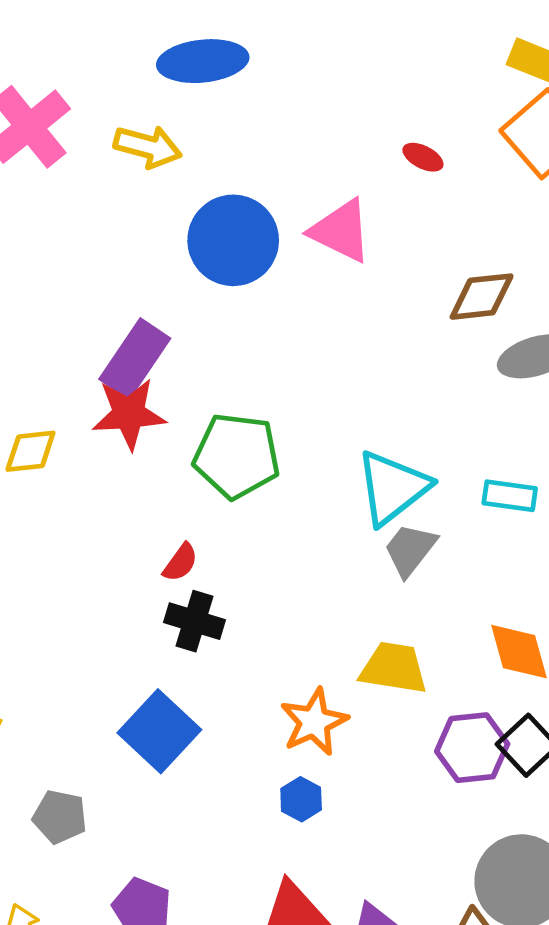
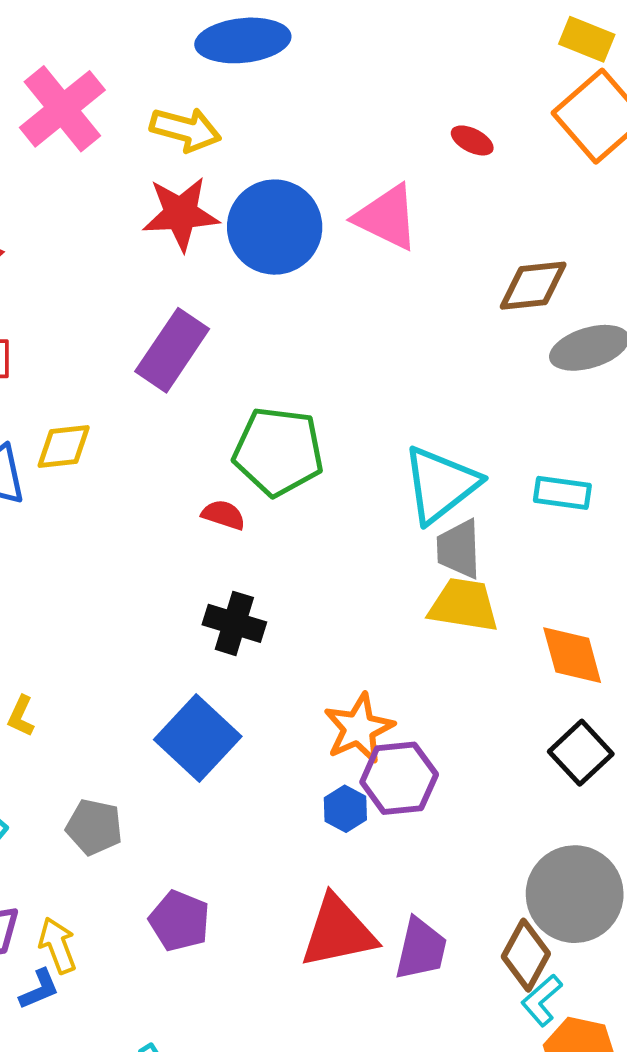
red star: (129, 414) -> (181, 214), moved
gray trapezoid: (410, 550) -> (459, 549), turned -40
red semicircle: (180, 563) -> (223, 515), moved, turned -108
yellow trapezoid: (394, 668) -> (464, 605), moved
purple hexagon: (472, 748) -> (399, 778), moved

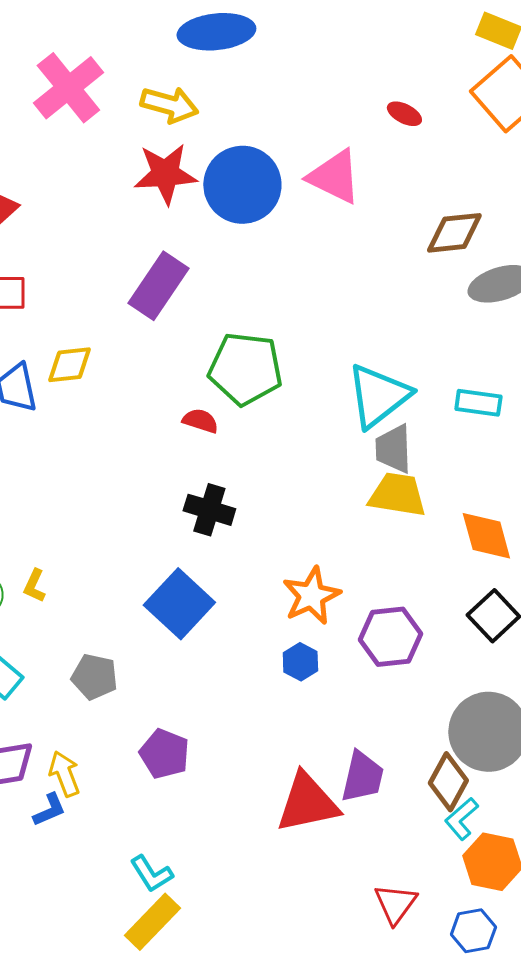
purple hexagon: (399, 778) -> (390, 637), moved
red triangle: (338, 932) -> (307, 803), moved

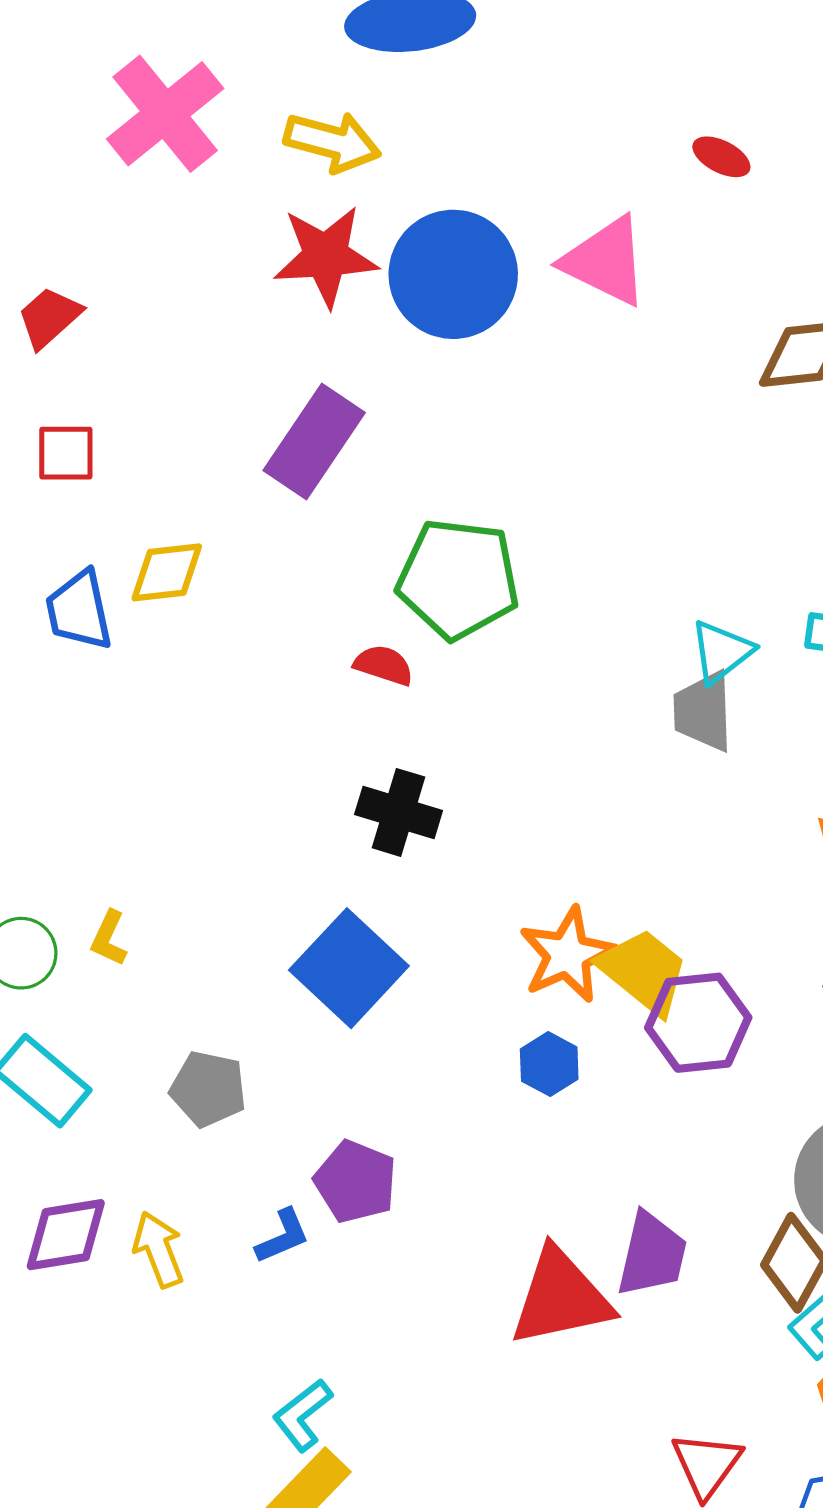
cyan triangle: (378, 396) -> (721, 652), moved, size x0.6
yellow trapezoid: (397, 495) -> (644, 971), moved, turned 30
purple pentagon: (164, 754) -> (356, 1182), moved
blue L-shape: (49, 810) -> (283, 1236), moved
cyan L-shape: (151, 874) -> (303, 1415), turned 84

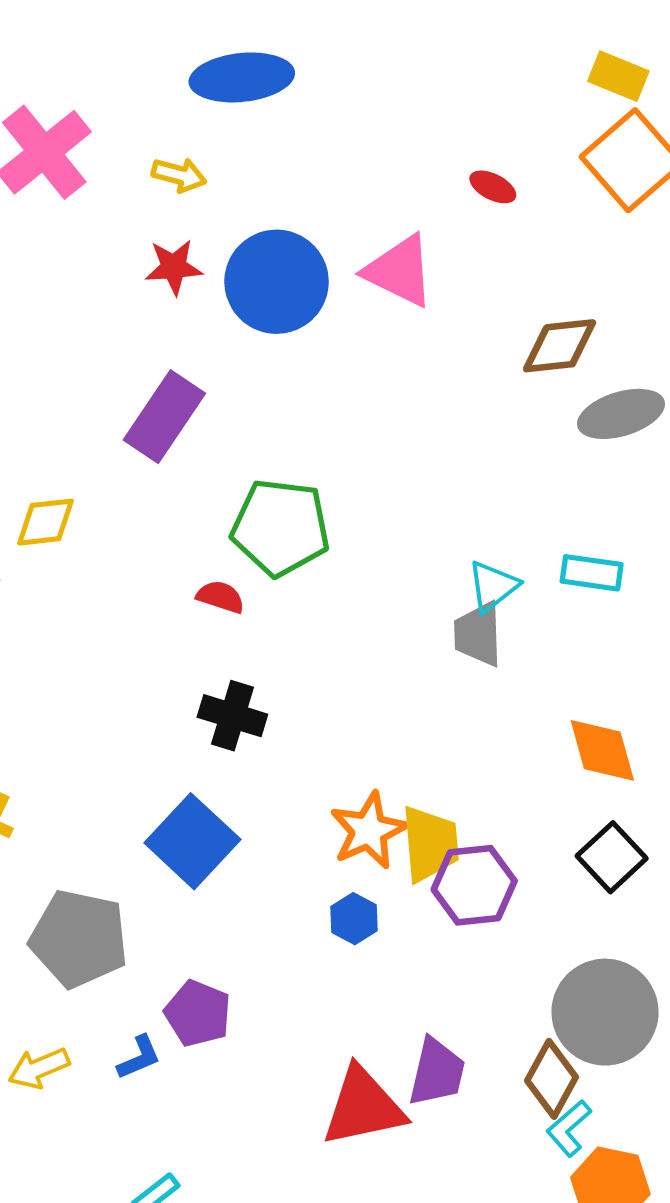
yellow arrow: (332, 142) -> (179, 175), size x0.7
red star: (326, 256) -> (174, 267), size x0.7
yellow trapezoid: (644, 971) -> (430, 844), turned 46
gray pentagon: (208, 1089) -> (79, 939), size x1.6
yellow arrow: (159, 1249) -> (39, 1068), turned -92

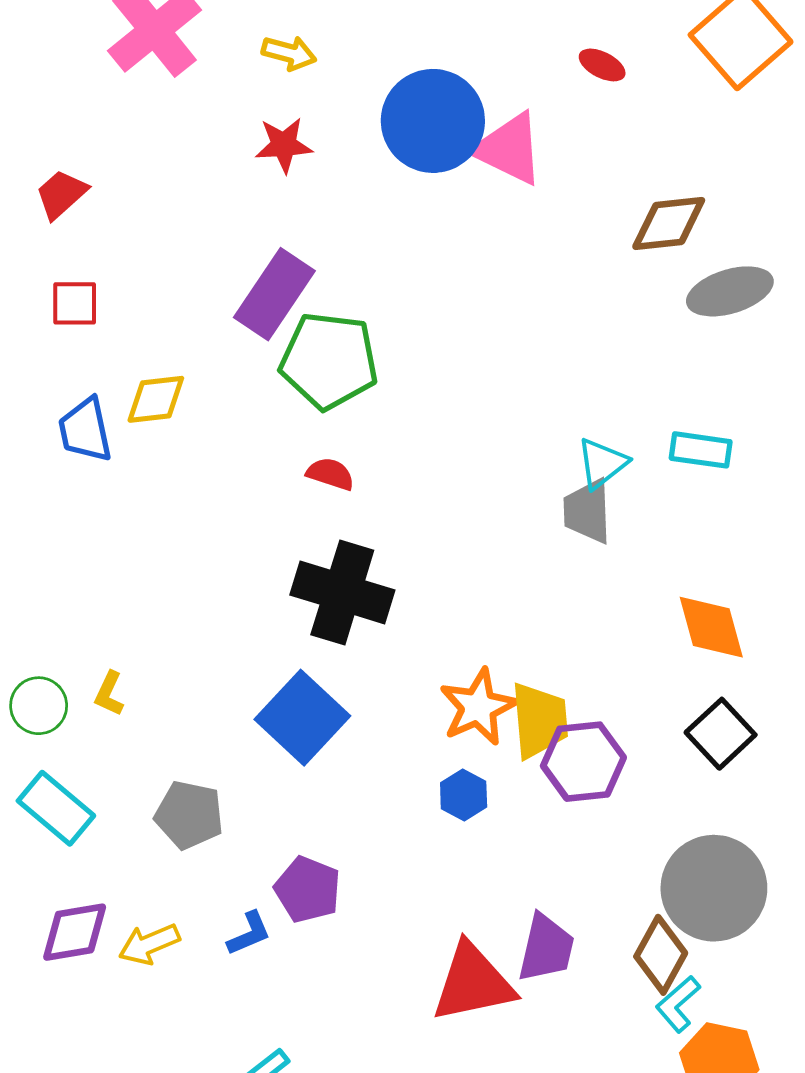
blue circle: (277, 282) -> (433, 121), moved
green pentagon: (281, 527) -> (329, 361), moved
black cross: (232, 716) -> (342, 592), size x1.5
gray pentagon: (79, 939) -> (189, 815), size x0.7

